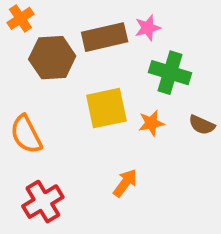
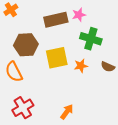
brown hexagon: (52, 58) -> (26, 45), moved
orange arrow: (125, 183) -> (67, 112), moved

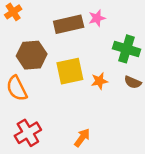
green cross: (91, 39) -> (127, 49), moved

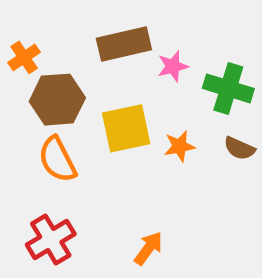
orange cross: (13, 12) -> (24, 57), moved
pink star: (97, 18) -> (173, 66), moved
orange semicircle: (17, 88) -> (57, 160), moved

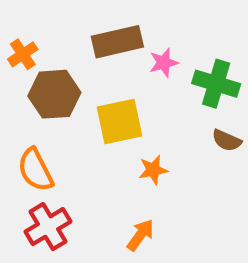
orange star: (179, 146) -> (153, 170), moved
orange semicircle: (57, 160) -> (35, 170), moved

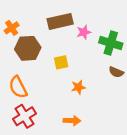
yellow square: (119, 121) -> (61, 62), size x0.6
orange arrow: (140, 235) -> (72, 121), turned 56

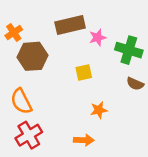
yellow square: (61, 62) -> (84, 73), moved
orange star: (78, 87) -> (99, 110), moved

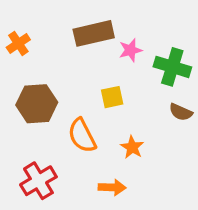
brown hexagon: (33, 56) -> (37, 104), moved
orange semicircle: (21, 101) -> (82, 136), moved
orange star: (99, 110) -> (132, 147), turned -30

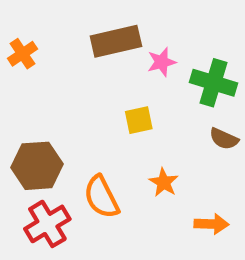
brown hexagon: (37, 104) -> (37, 166), moved
orange semicircle: (82, 136) -> (101, 197), moved
orange arrow: (112, 187) -> (211, 224), moved

